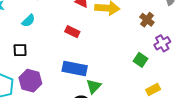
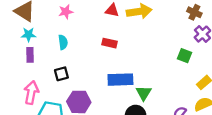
brown cross: (147, 20) -> (194, 12), moved
cyan semicircle: (28, 21) -> (63, 42), turned -40

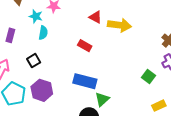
cyan star: (29, 35) -> (36, 16), moved
black square: (61, 74) -> (34, 61), turned -32

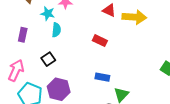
blue rectangle: (85, 81) -> (102, 77), size x0.6

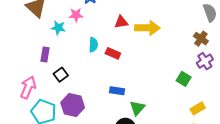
red triangle: (109, 10) -> (121, 22), turned -32
cyan semicircle: (56, 30) -> (93, 45), moved
purple rectangle: (23, 35) -> (45, 55), moved

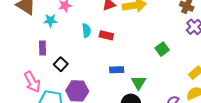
green square: (184, 79) -> (162, 49), moved, turned 32
pink arrow: (28, 87) -> (32, 82), turned 140

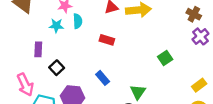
cyan star: (50, 20) -> (56, 26), moved
cyan semicircle: (86, 31) -> (78, 21), moved
blue rectangle: (117, 70) -> (103, 78), moved, turned 48

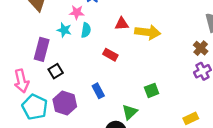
purple rectangle: (38, 49) -> (42, 49), size x1.5
green square: (165, 58) -> (152, 90), moved

